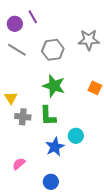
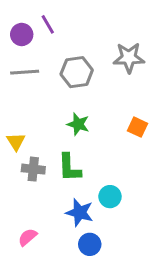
gray line: (17, 50) -> (25, 72), turned -36
green star: (54, 86) -> (78, 124), size x0.7
blue star: (55, 147) -> (80, 213), turned -30
blue circle: (51, 182) -> (90, 244), moved

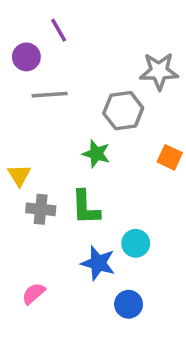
purple circle: (22, 34) -> (26, 57), moved
gray line: (25, 72) -> (50, 95), moved
gray hexagon: (77, 72) -> (123, 111), moved
blue circle: (90, 244) -> (129, 304), moved

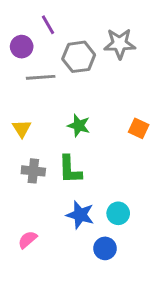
gray star: (159, 71) -> (120, 44), moved
gray hexagon: (123, 111) -> (79, 57), moved
yellow triangle: (19, 175) -> (22, 128), moved
cyan circle: (136, 243) -> (118, 213), moved

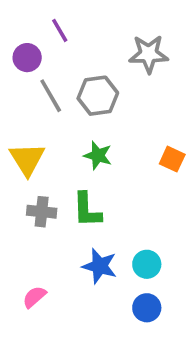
gray hexagon: (79, 57) -> (98, 96), moved
gray line: (41, 77) -> (51, 96), turned 64
yellow triangle: (22, 128) -> (27, 159), size x1.5
blue circle: (105, 248) -> (147, 308), moved

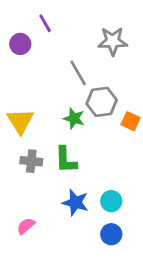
gray line: (51, 96) -> (78, 73), moved
gray hexagon: (98, 96) -> (102, 102), moved

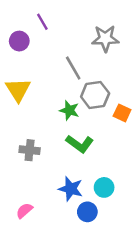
yellow triangle: (20, 121) -> (18, 90), moved
green L-shape: (66, 160) -> (80, 144), moved, turned -52
blue circle: (111, 234) -> (87, 212), moved

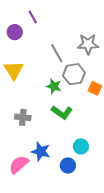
gray star: (105, 38) -> (88, 44), moved
blue star: (71, 189) -> (41, 151), moved
pink semicircle: (24, 211) -> (19, 164), size x1.5

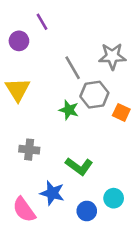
green L-shape: (62, 112) -> (79, 166), moved
cyan circle: (81, 146) -> (114, 198), moved
pink semicircle: (19, 164) -> (24, 210), turned -85

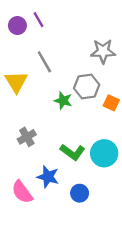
purple circle: (19, 41) -> (17, 26), moved
gray line: (73, 68) -> (44, 62), moved
gray cross: (29, 150) -> (27, 137), turned -36
cyan circle: (114, 198) -> (104, 153), moved, size x1.5

